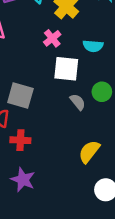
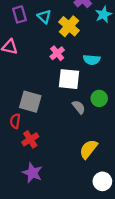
red cross: (20, 140) -> (30, 139), turned -35

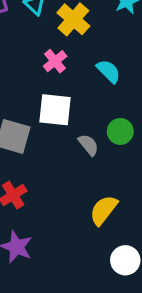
cyan semicircle: (92, 60) -> (109, 71), turned -140
white square: (69, 79) -> (55, 110), moved

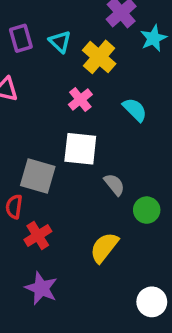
green circle: (120, 131) -> (147, 210), moved
yellow semicircle: (104, 210) -> (104, 247), moved

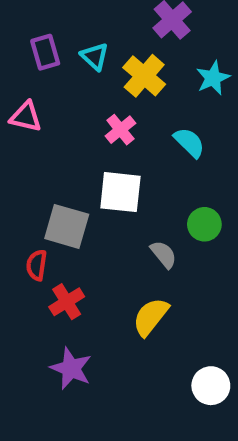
cyan star: (153, 38) -> (213, 78), moved
gray semicircle: (114, 185) -> (164, 254), moved
green circle: (147, 210) -> (204, 224), moved

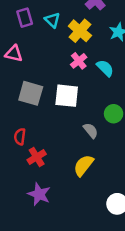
pink cross: (120, 130) -> (79, 61), moved
gray square: (67, 226) -> (31, 93), moved

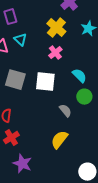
cyan triangle: (52, 20) -> (20, 40), moved
cyan semicircle: (105, 68) -> (79, 76), moved
red cross: (37, 157) -> (11, 138), moved

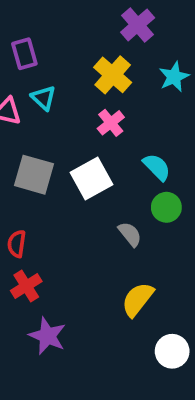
white square: (45, 82) -> (92, 179), turned -35
yellow semicircle: (59, 140) -> (138, 299), moved

